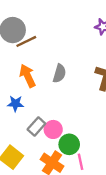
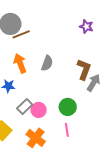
green circle: (69, 144) -> (68, 107), moved
pink line: (80, 162) -> (67, 130), moved

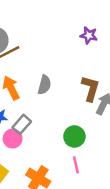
gray rectangle: (25, 107) -> (22, 124), moved
pink circle: (39, 110) -> (13, 139), moved

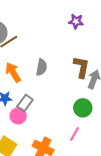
green circle: (74, 136) -> (83, 108), moved
pink line: (76, 165) -> (75, 134), turned 48

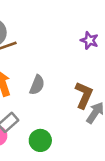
green circle: (83, 108) -> (40, 140), moved

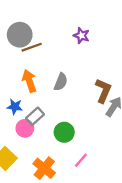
purple star: (89, 40) -> (81, 36), moved

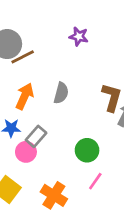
orange arrow: (29, 81) -> (25, 96), turned 50
green circle: (64, 132) -> (87, 150), moved

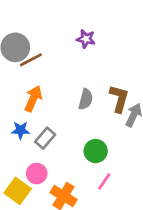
gray semicircle: (61, 93) -> (86, 99), moved
pink circle: (26, 152) -> (37, 174), moved

